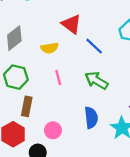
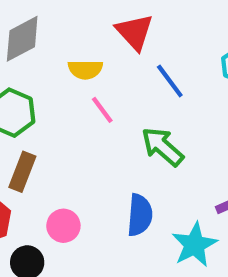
pink line: (58, 78) -> (102, 110), moved, turned -32

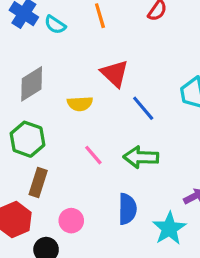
pink line: (102, 110) -> (93, 155), moved
green arrow: (162, 147) -> (141, 157), turned -36

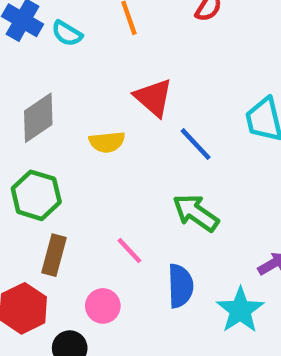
pink line: (93, 155) -> (129, 251), moved
green arrow: (141, 157) -> (196, 213), turned 36

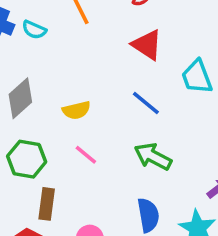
red triangle: (153, 98) -> (147, 45), moved
pink line: (129, 251) -> (86, 155), moved

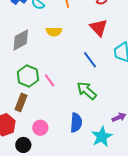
yellow semicircle: (76, 110) -> (54, 32), moved
green hexagon: (27, 159) -> (28, 76), moved

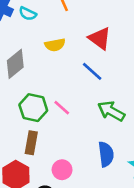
red triangle: (99, 28) -> (100, 38), moved
blue line: (90, 60) -> (92, 71), moved

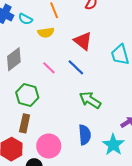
yellow semicircle: (55, 45) -> (46, 33), moved
pink line: (62, 108) -> (49, 68), moved
pink circle: (62, 170) -> (49, 146), size x1.5

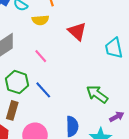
blue line: (76, 67) -> (43, 90), moved
green arrow: (90, 100) -> (97, 94), moved

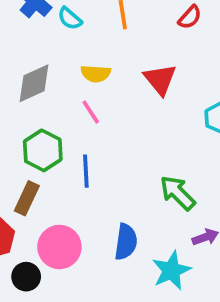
yellow semicircle: (40, 20) -> (96, 74), moved
blue line: (43, 90) -> (86, 171), turned 30

